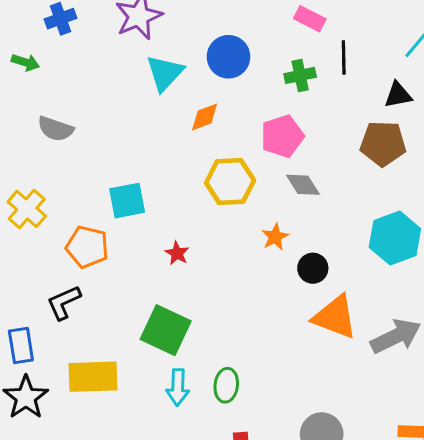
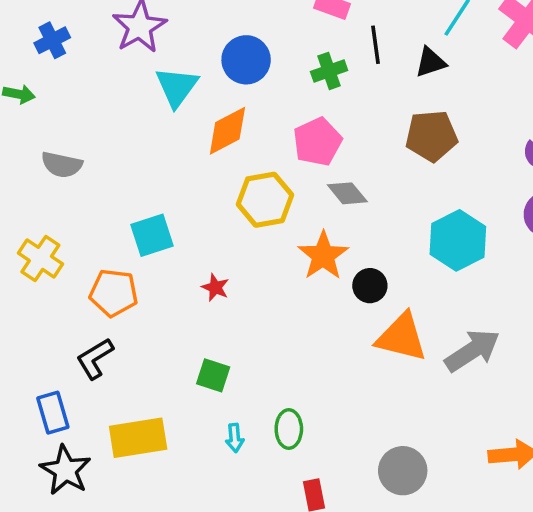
black triangle: (398, 95) -> (431, 62), moved
orange diamond: (205, 117) -> (227, 131), size x1.4
orange star: (275, 237) -> (323, 256), size x1.6
green square: (166, 330) -> (213, 375), size x0.6
cyan arrow: (178, 387) -> (235, 438), size x0.7

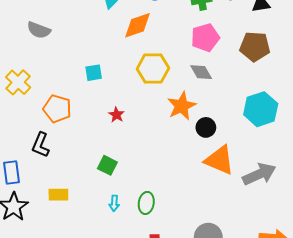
pink pentagon: (317, 142) -> (205, 37), moved
cyan square: (152, 235) -> (94, 73), moved, size x0.7
black L-shape: (95, 358) -> (41, 145), turned -45
yellow rectangle: (138, 438) -> (58, 195), size x0.6

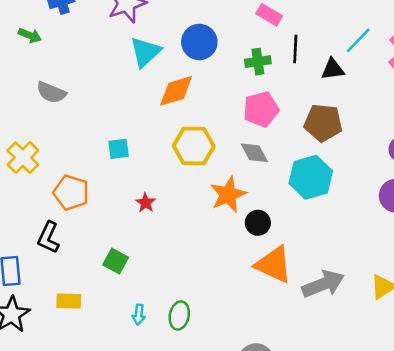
cyan hexagon: (261, 109) -> (311, 177), moved
green square: (107, 165) -> (116, 261), moved

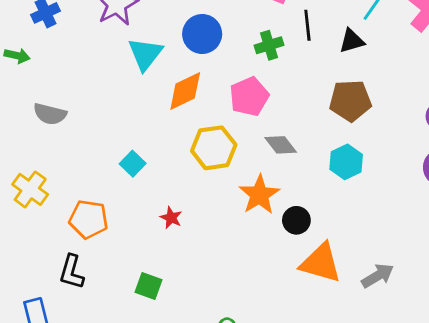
pink pentagon: (261, 109) -> (249, 97), moved
cyan square: (119, 149) -> (133, 164), turned -30
cyan hexagon: (311, 177) -> (346, 162), size x0.7
gray arrow: (323, 284) -> (378, 276), size x0.7

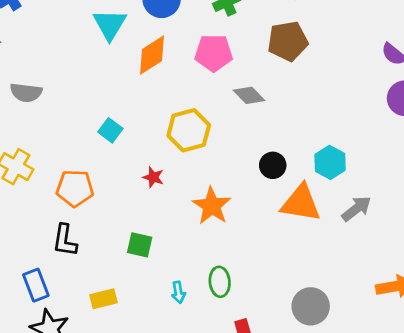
pink pentagon: (249, 97) -> (214, 53), turned 30
brown pentagon: (350, 101) -> (288, 41), moved
yellow hexagon: (214, 148) -> (189, 130), moved
cyan hexagon: (346, 162) -> (330, 162), moved
orange star: (259, 195) -> (212, 206), moved

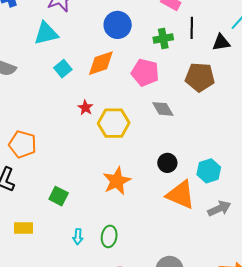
cyan triangle: (110, 25) -> (46, 33), moved, turned 32
cyan square: (110, 130) -> (63, 69), moved
red star: (153, 177) -> (85, 108), moved

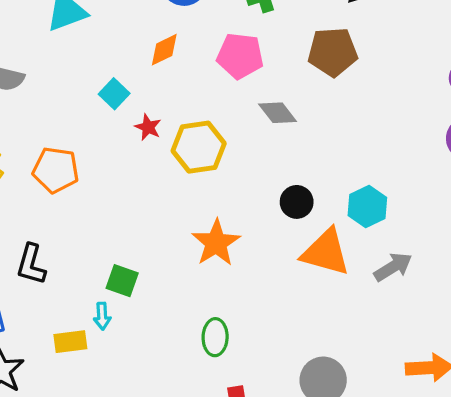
orange diamond: (101, 63) -> (164, 50), size x0.7
cyan square: (63, 69) -> (114, 94), moved
orange pentagon: (23, 144) -> (56, 170), moved
cyan arrow: (78, 237) -> (102, 316), moved

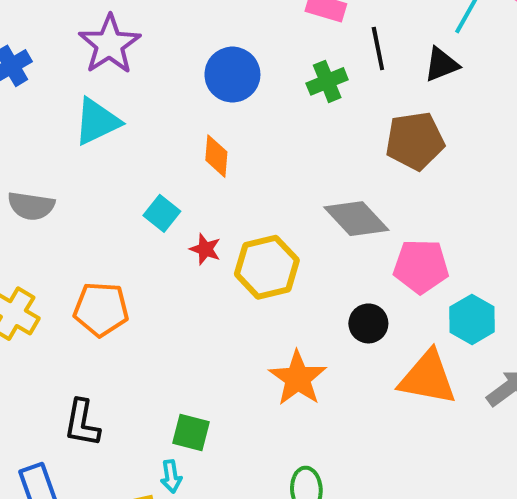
orange diamond: (164, 50) -> (216, 156), turned -54
pink pentagon: (240, 56) -> (421, 266), moved
gray diamond: (278, 113) -> (356, 219), size x1.4
black circle: (297, 202) -> (368, 323), moved

